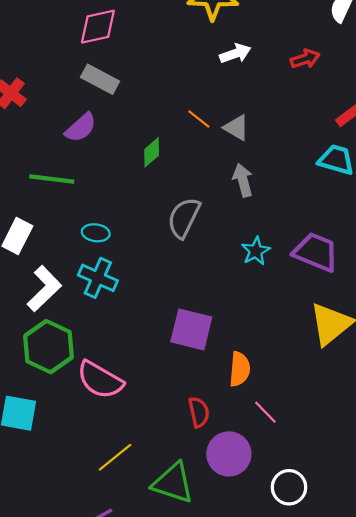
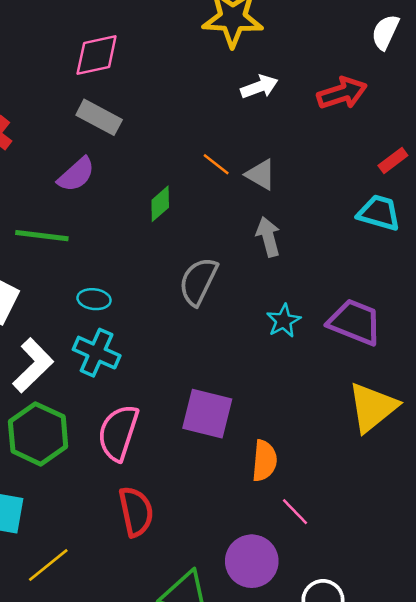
red arrow: (305, 59) -> (342, 93), size x1.4
pink semicircle: (100, 380) -> (118, 433), moved, turned 78
red semicircle: (199, 412) -> (136, 512), moved, size x1.4
yellow line: (115, 457) -> (48, 565), moved

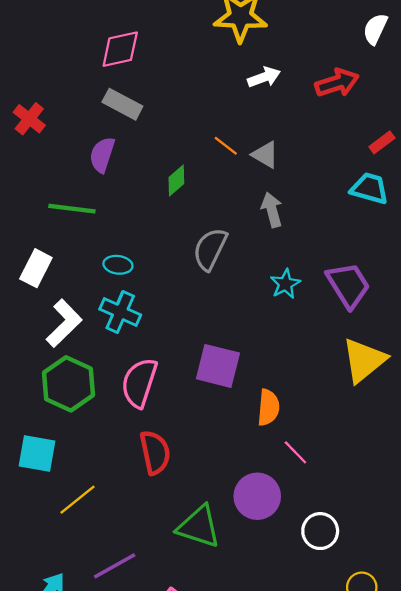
purple semicircle: (76, 175) -> (102, 155), turned 150
purple trapezoid: (355, 322) -> (348, 285), turned 36

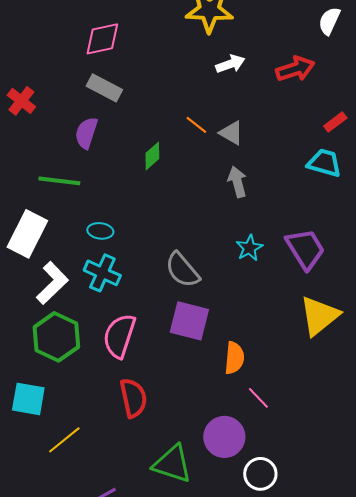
gray semicircle: (210, 249) -> (182, 270), moved, turned -66
white rectangle: (36, 268) -> (27, 234), size x1.4
white circle: (320, 531) -> (260, 474), moved

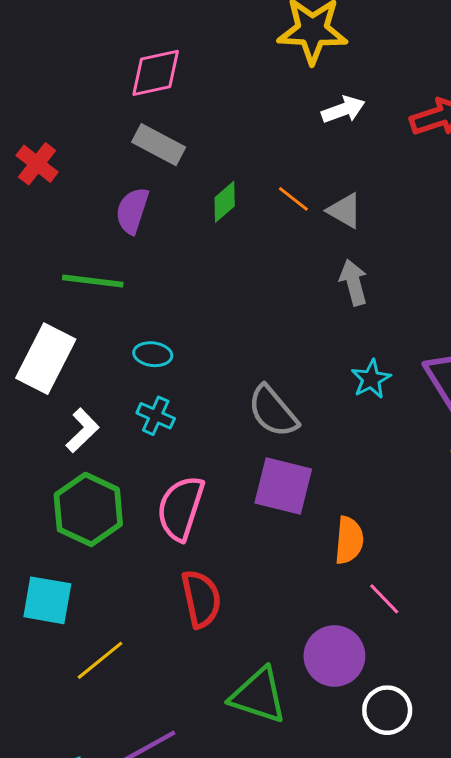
green diamond: (152, 156) -> (225, 202), moved
cyan cross: (102, 273) -> (156, 416), size x0.7
white L-shape: (52, 283) -> (82, 430), size x0.7

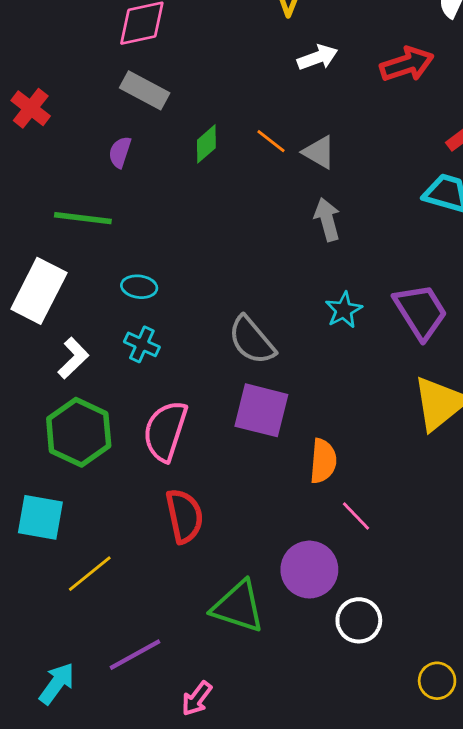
purple semicircle: (132, 211) -> (120, 152), size x0.7

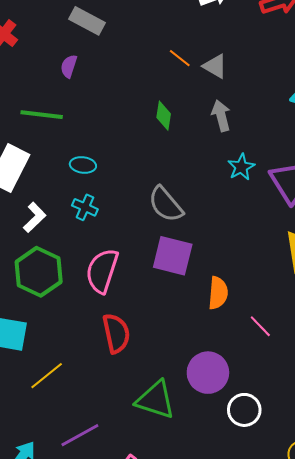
green diamond: (206, 144) -> (164, 116), moved, turned -40
cyan star: (344, 310) -> (241, 167), moved
pink line: (356, 516) -> (260, 326), moved

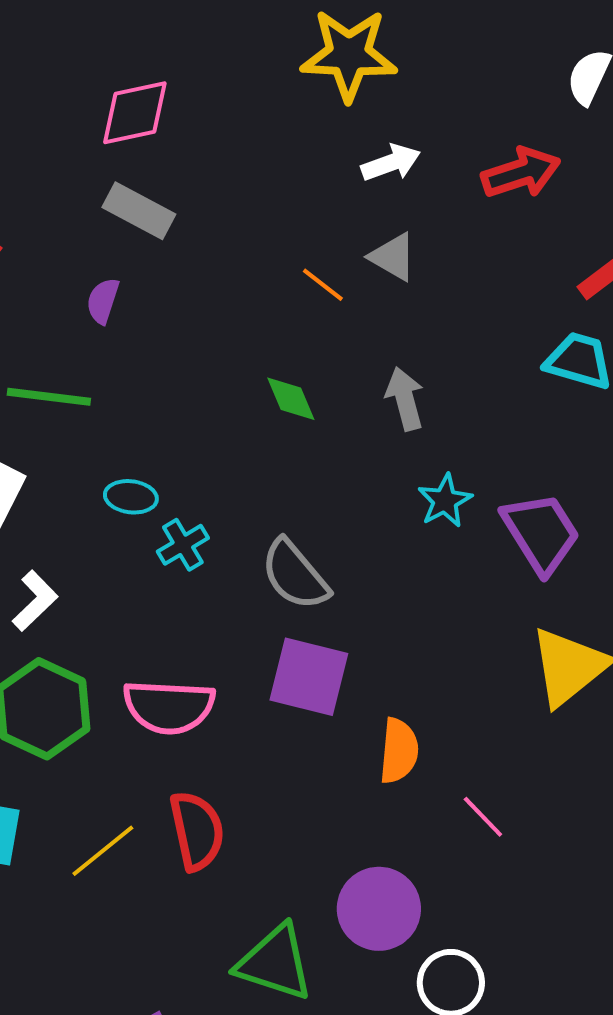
gray triangle: (215, 66) -> (393, 257), moved
green diamond: (164, 116) -> (291, 399), turned -32
cyan cross: (85, 207) -> (183, 545), moved, turned 35
pink semicircle: (102, 271) -> (169, 707), turned -105
yellow line: (47, 376) -> (103, 851), moved

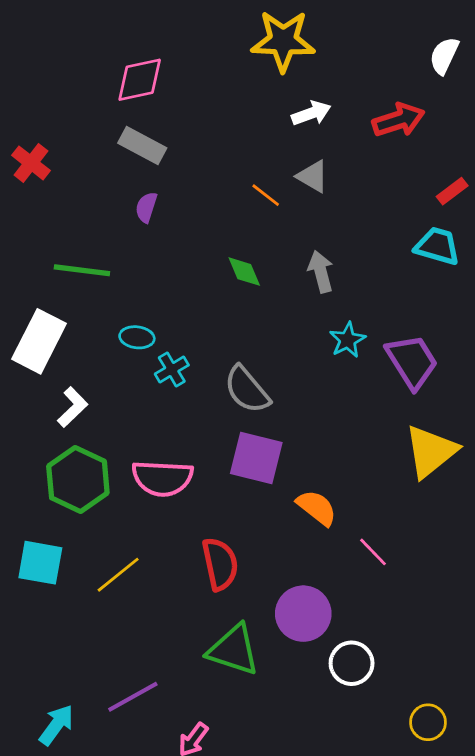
purple semicircle: (103, 301) -> (146, 207), moved
orange semicircle: (399, 751) -> (317, 508), turned -57
red semicircle: (197, 831) -> (220, 564), moved

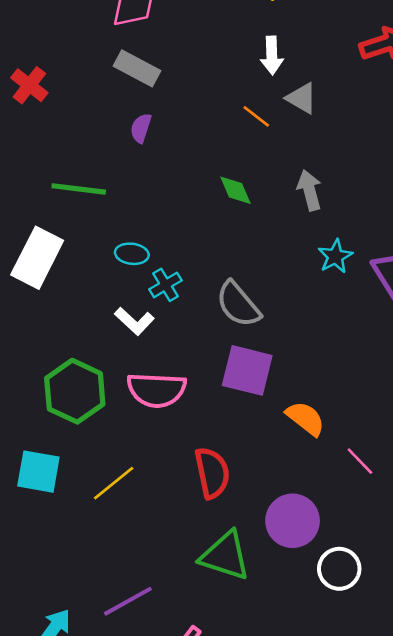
white arrow: (311, 113) -> (272, 55), moved, turned 108
white L-shape: (73, 407) -> (134, 321), moved, turned 87

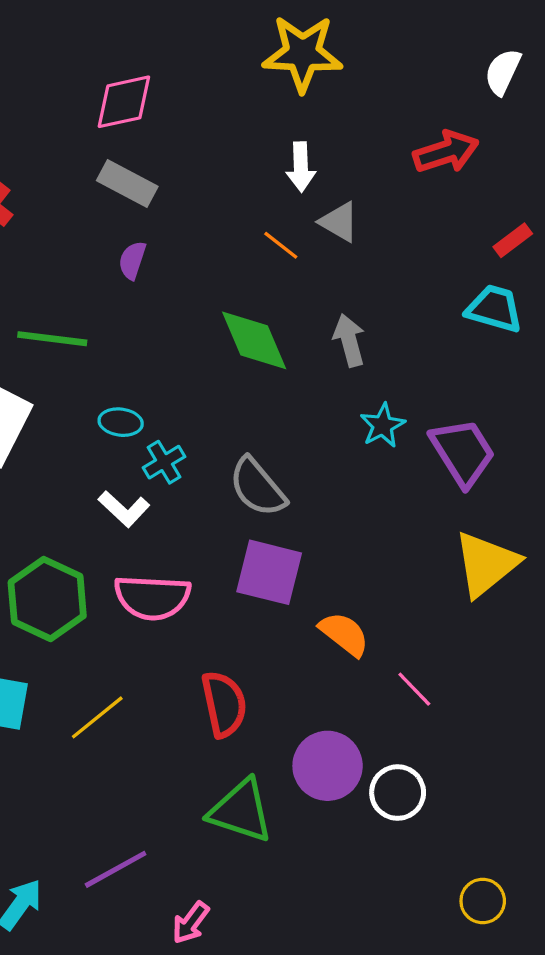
green diamond: (236, 190) -> (254, 340), size x1.6
white circle: (339, 569) -> (398, 793), moved

